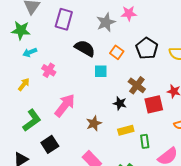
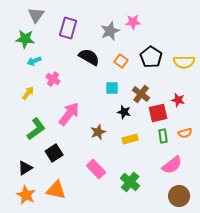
cyan square: (101, 71) -> (112, 88), moved
green rectangle: (145, 141) -> (163, 136), moved

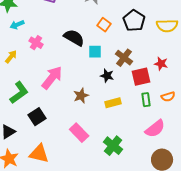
black semicircle: (89, 57) -> (74, 38), moved

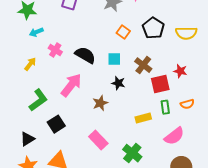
black semicircle: (74, 38) -> (85, 55), moved
black star: (107, 76) -> (118, 83), moved
yellow rectangle: (113, 103) -> (143, 118), moved

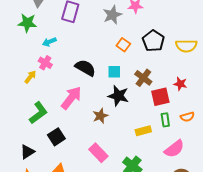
cyan arrow: (36, 32) -> (49, 42), moved
pink cross: (55, 50) -> (45, 63), moved
black star: (118, 83) -> (118, 96), size x1.5

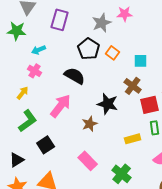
black pentagon: (153, 41) -> (89, 49), moved
cyan square: (114, 72) -> (141, 61), moved
yellow arrow: (30, 77) -> (23, 93), moved

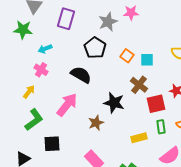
orange square: (113, 53) -> (127, 56), moved
black square: (46, 145) -> (52, 144), turned 30

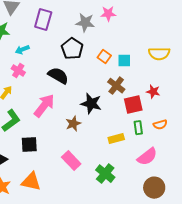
gray star: (108, 22) -> (85, 23), turned 30

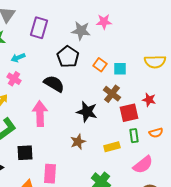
pink arrow: (44, 106) -> (40, 114), turned -40
brown star: (73, 124) -> (78, 142), moved
pink rectangle: (71, 161) -> (50, 174), moved, turned 48

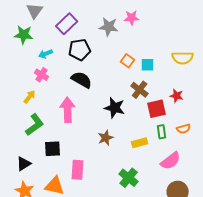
purple rectangle: (39, 28) -> (67, 24), turned 30
black pentagon: (68, 57) -> (80, 50), moved, turned 30

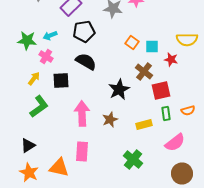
green star: (24, 35) -> (27, 40), moved
red star: (177, 96) -> (171, 60), moved
black star: (115, 108) -> (119, 90), turned 30
pink arrow: (68, 110) -> (82, 114), moved
black square: (53, 149) -> (61, 80), moved

